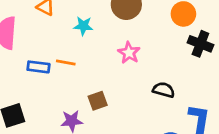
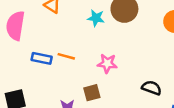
cyan star: (83, 26) -> (96, 18), moved
pink star: (129, 53) -> (107, 63), moved, turned -30

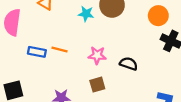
black semicircle: (152, 88) -> (129, 64), moved
brown square: (92, 93) -> (97, 85), moved

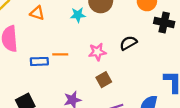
black semicircle: (129, 64) -> (128, 43), moved, turned -36

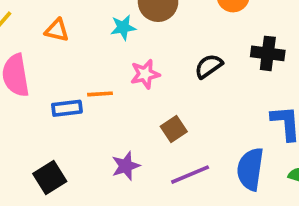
black cross: (164, 22) -> (268, 53), moved
pink star: (97, 52) -> (145, 74), moved

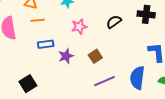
orange line: (100, 94) -> (38, 20), moved
blue rectangle: (67, 108) -> (46, 44), moved
purple star: (126, 166) -> (66, 56), moved

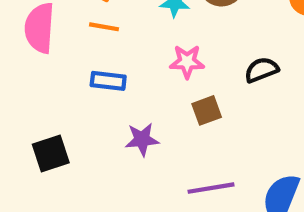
purple star: (66, 56) -> (142, 139), moved
brown square: (95, 56) -> (207, 110), moved

